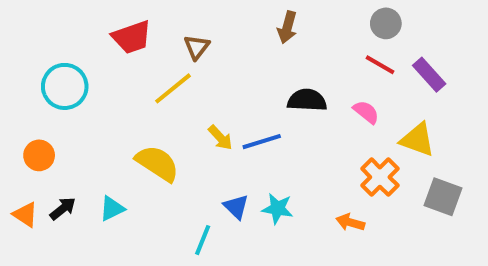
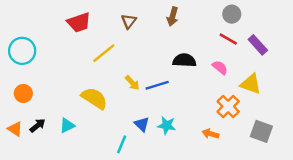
brown triangle: (197, 47) -> (129, 21), moved
cyan circle: (65, 86) -> (22, 51), moved
gray square: (443, 197) -> (261, 131), moved

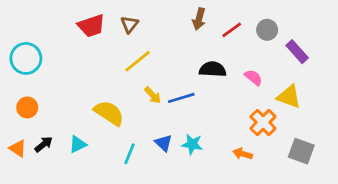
gray circle: (232, 14) -> (267, 30), moved
brown triangle: (129, 21) -> (129, 24), moved
red line: (228, 39) -> (232, 30), moved, turned -66
yellow line: (104, 53) -> (138, 61), moved
cyan line: (122, 144) -> (129, 154), moved

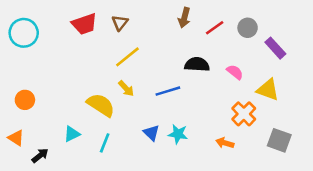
cyan circle: (26, 58) -> (24, 33), moved
yellow arrow: (153, 95) -> (126, 88), moved
black arrow: (44, 144) -> (40, 156), moved
cyan line: (129, 154) -> (105, 143), moved

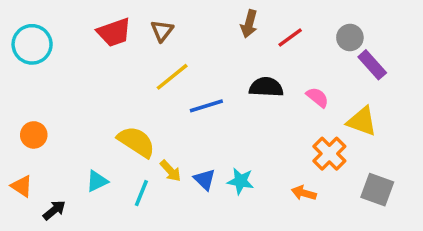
gray circle: (248, 28) -> (350, 38), moved
yellow arrow: (126, 88) -> (170, 171), moved
blue line: (168, 91) -> (206, 106), moved

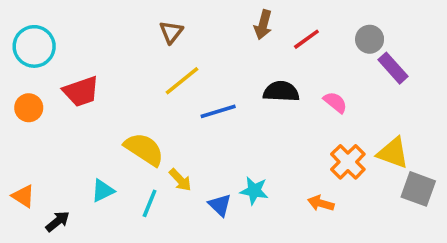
red trapezoid: (114, 32) -> (81, 92), moved
yellow triangle: (362, 121) -> (393, 153), moved
orange circle: (34, 135) -> (29, 108), moved
blue triangle: (205, 179) -> (220, 205), moved
gray square: (377, 190) -> (418, 189), moved

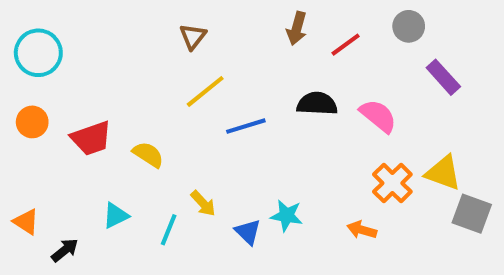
gray circle: (370, 39) -> (409, 26), moved
red trapezoid: (81, 92) -> (91, 138), moved
pink semicircle: (335, 102) -> (378, 116), size x1.4
yellow semicircle: (144, 149) -> (148, 155), moved, size x0.7

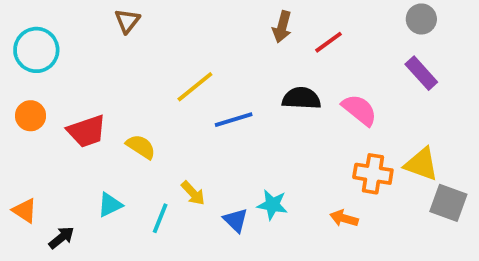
gray circle: (409, 26) -> (421, 19), moved
brown triangle: (193, 37) -> (127, 21), moved
orange cross: (392, 183) -> (373, 174), turned -36

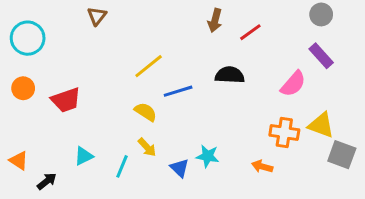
pink semicircle: (359, 110) -> (293, 84), moved, turned 92
yellow semicircle: (141, 147) -> (146, 112), moved

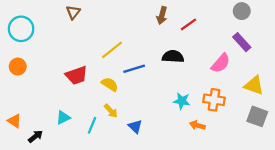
red trapezoid: (66, 100) -> (76, 75), moved
yellow triangle: (321, 125) -> (254, 85), moved
cyan star: (208, 156) -> (182, 101), moved

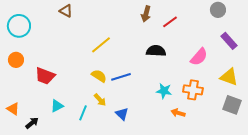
brown triangle: (73, 12) -> (66, 11), turned -40
purple rectangle: (242, 42) -> (229, 41), moved
blue line: (134, 69) -> (121, 77), moved
red trapezoid: (76, 75) -> (45, 76), moved, turned 40

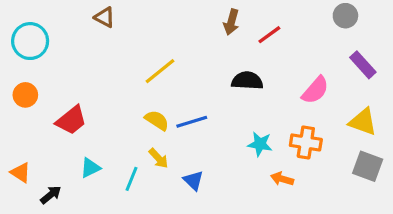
red trapezoid: (45, 76) -> (71, 120), turned -60

